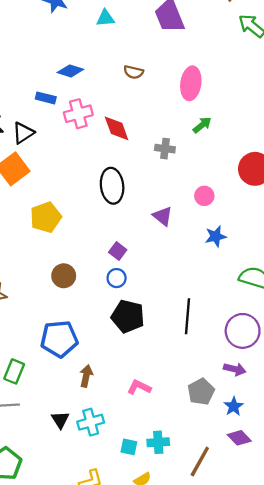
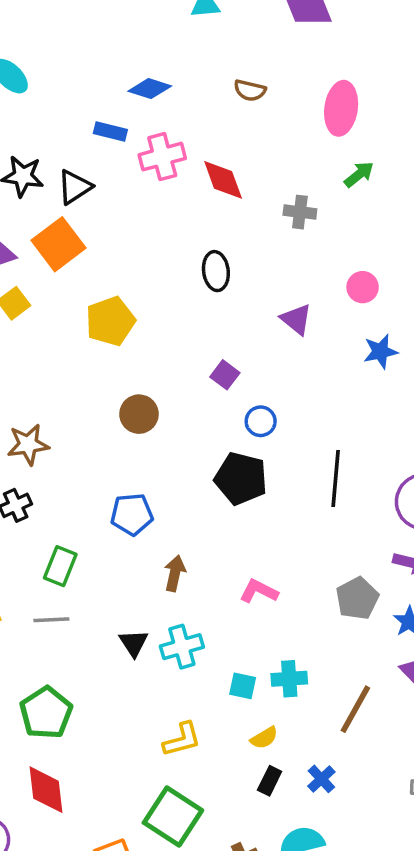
black ellipse: (112, 186) -> (216, 271), size x0.7
blue circle: (117, 278) -> (261, 421), moved
blue pentagon: (59, 339) -> (132, 514), size x0.7

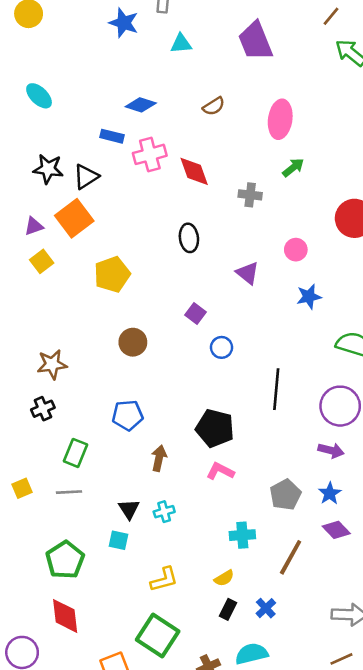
brown semicircle: (250, 90) -> (214, 106), turned -45
black pentagon: (241, 478) -> (215, 428), moved
gray pentagon: (357, 598) -> (285, 495), moved
cyan cross: (182, 647) -> (164, 512), size x0.7
cyan square: (243, 686) -> (119, 540), moved

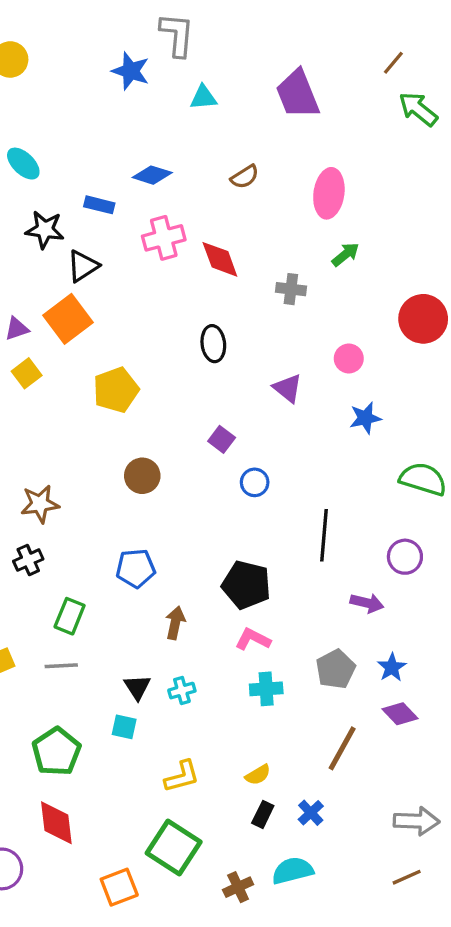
blue rectangle: (112, 136) -> (99, 205), moved
black star: (48, 169) -> (45, 230), moved
purple circle: (340, 406) -> (405, 557), size x0.7
purple arrow: (331, 450) -> (367, 603), moved
cyan cross: (242, 535) -> (266, 689), moved

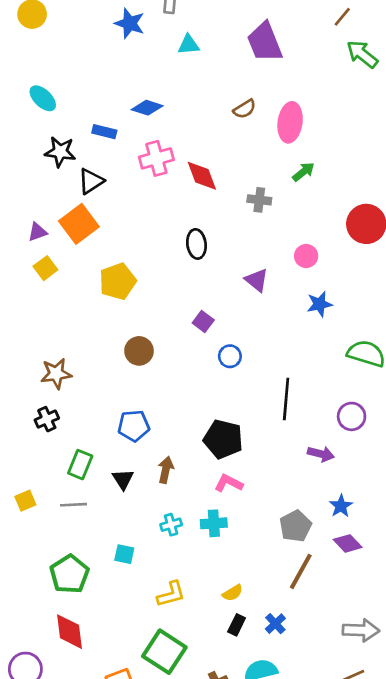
brown semicircle: (245, 177) -> (245, 109), moved
gray pentagon: (336, 669) -> (295, 526), moved
black triangle: (137, 687) -> (123, 479), moved
cyan cross: (266, 689) -> (214, 523), moved

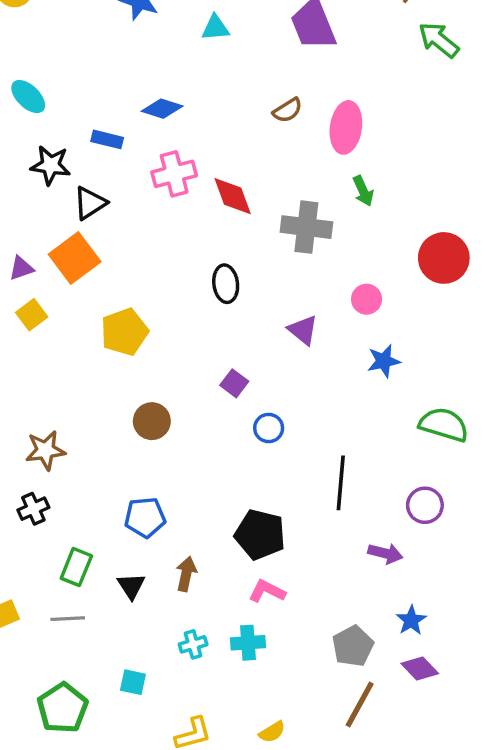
green arrow: (303, 172) -> (363, 191), turned 105
gray cross: (259, 200) -> (306, 227), size x1.6

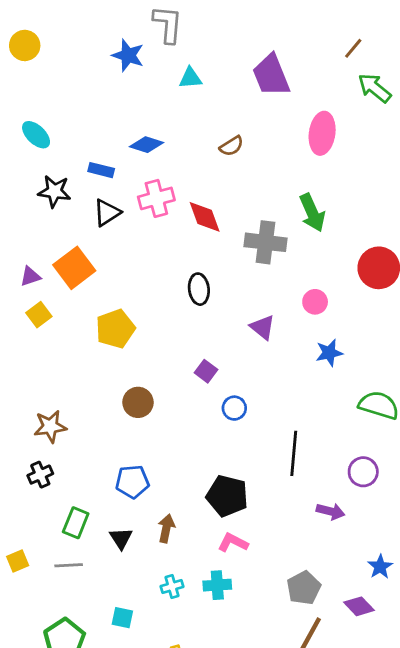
brown semicircle: (288, 110) -> (231, 146), moved
pink ellipse: (346, 127) -> (322, 133), moved
green arrow: (363, 191) -> (312, 213), size x1.5
black triangle: (90, 203) -> (107, 213), moved
blue star: (411, 620) -> (380, 567), moved

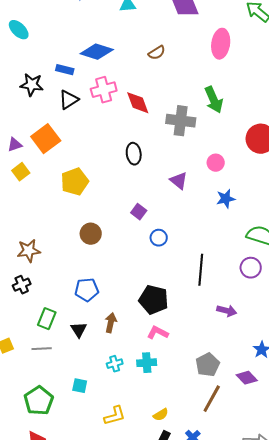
cyan ellipse: (36, 135) -> (19, 30), moved
blue diamond: (146, 145) -> (97, 52), size x1.4
purple circle: (363, 472) -> (251, 268), moved

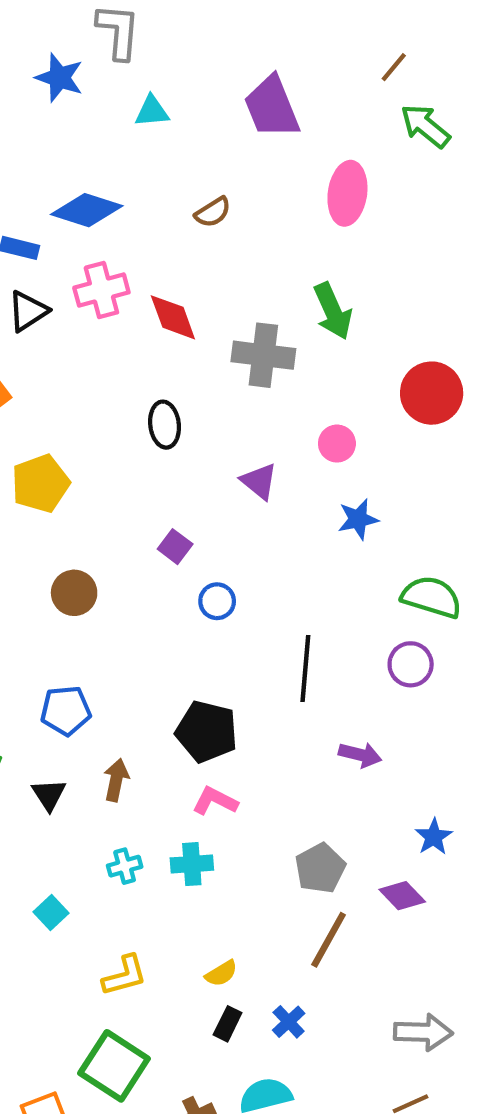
cyan square: (80, 386) -> (51, 912), turned 35

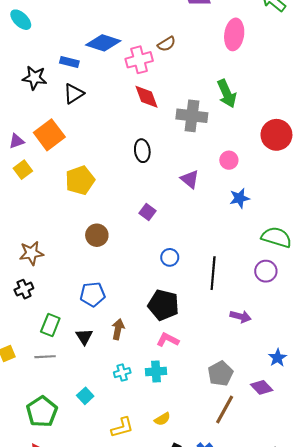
pink cross: (101, 290) -> (139, 60), moved
blue circle: (217, 601) -> (170, 257), moved
yellow semicircle: (221, 973) -> (162, 419), moved

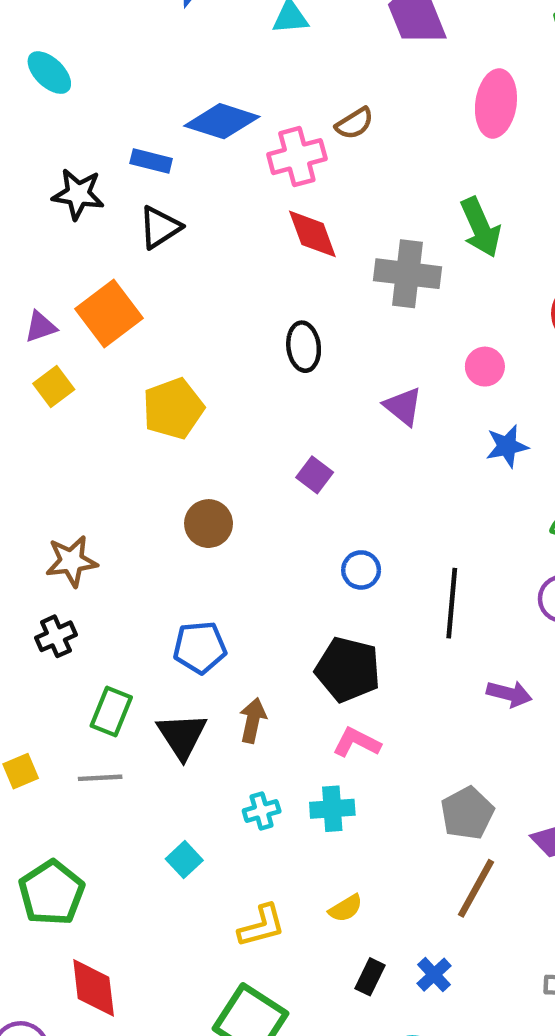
black triangle: (84, 337) -> (182, 736), size x1.4
green pentagon: (42, 412) -> (52, 893), moved

